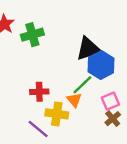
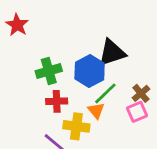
green cross: (32, 35) -> (49, 71), moved
blue hexagon: (101, 65) -> (90, 71), moved
brown cross: (113, 119) -> (141, 93), moved

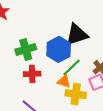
orange triangle: (96, 111) -> (64, 81), turned -32
yellow cross: (76, 126) -> (76, 94), moved

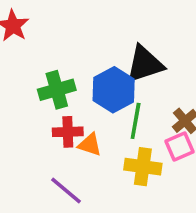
green line: (71, 67) -> (136, 121), turned -36
orange triangle: (64, 81) -> (90, 145), moved

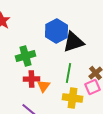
blue hexagon: (114, 90) -> (56, 31), moved
orange triangle: (90, 145) -> (44, 86), turned 48

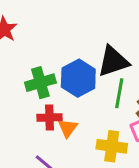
blue hexagon: (56, 31) -> (78, 78), moved
green line: (68, 73) -> (119, 93), moved

